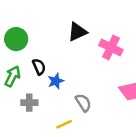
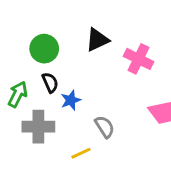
green circle: (16, 39) -> (44, 49), moved
gray cross: (29, 103) -> (38, 127), size x1.5

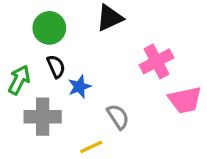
pink cross: (138, 59) -> (156, 61), moved, turned 36

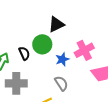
green circle: (49, 28) -> (42, 44), moved
blue star: (79, 87) -> (62, 59), moved

